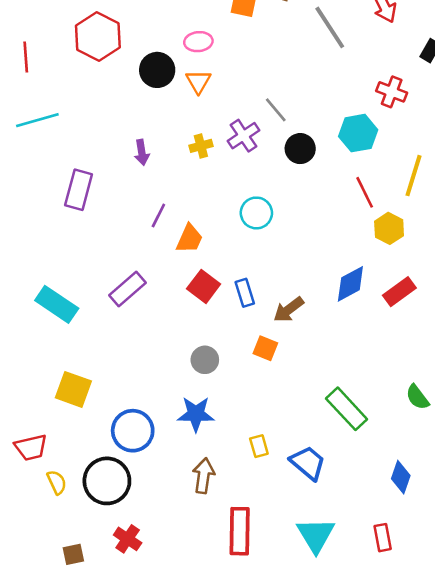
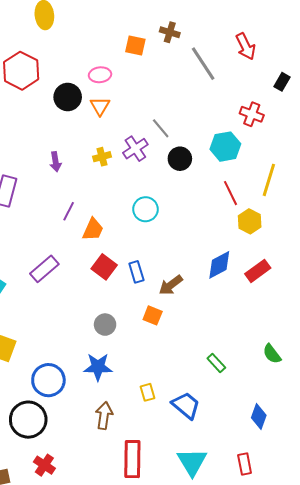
green rectangle: (347, 409) -> (216, 363), size x0.6

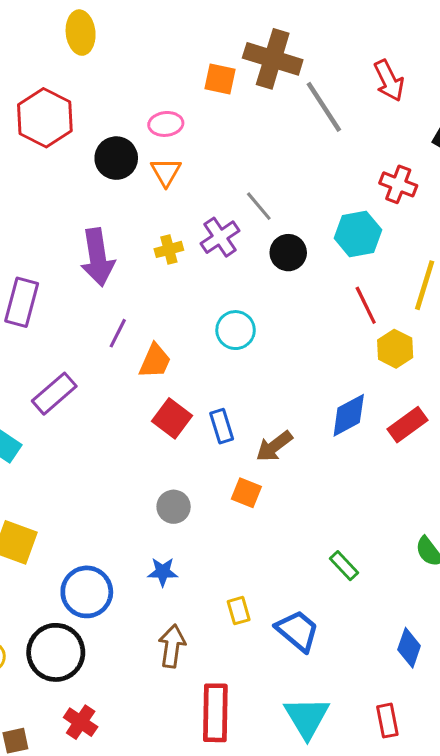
brown cross: (170, 32) -> (273, 59), size x1.8
purple arrow: (56, 162) -> (98, 257), size x1.8
purple rectangle: (44, 269) -> (54, 394), moved
blue star: (98, 367) -> (163, 572), size x0.7

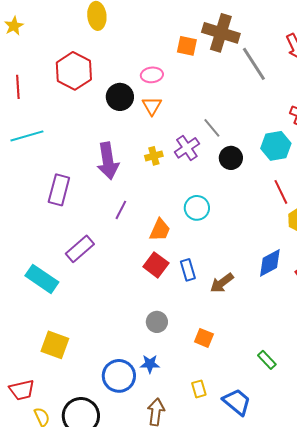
orange trapezoid: (155, 361) -> (160, 230), moved
orange square: (246, 493) -> (204, 338), moved
blue circle: (87, 592) -> (119, 376), moved

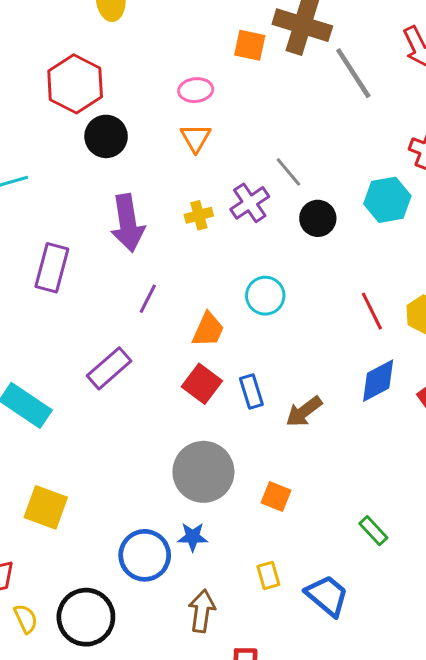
black circle: (120, 97) -> (106, 136), moved
red line: (281, 192) -> (372, 311), moved
purple rectangle: (80, 249) -> (109, 368), moved
gray circle: (157, 322) -> (203, 472), size x1.8

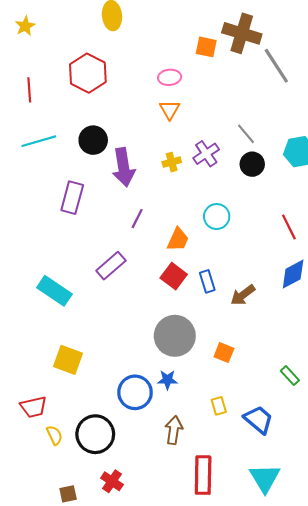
black circle: (106, 136) -> (93, 140), moved
gray line: (288, 172) -> (246, 134), moved

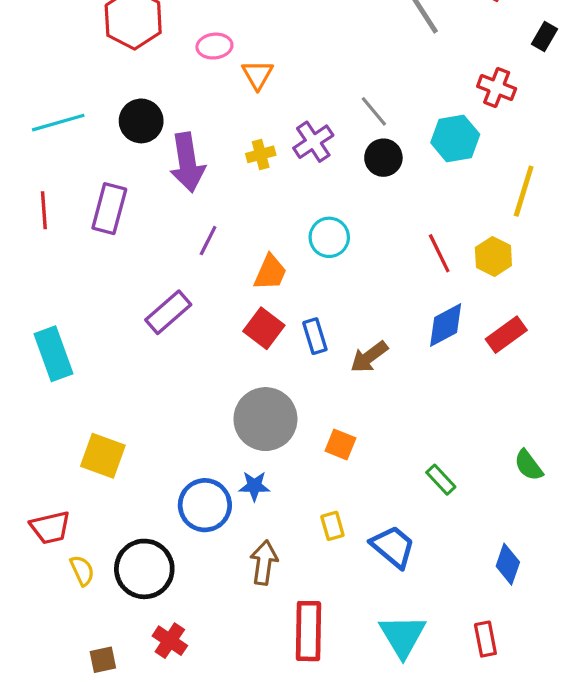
pink ellipse: (170, 77) -> (214, 46), moved
red line: (29, 90) -> (44, 210), moved
cyan rectangle: (54, 291) -> (53, 354), moved, turned 36

